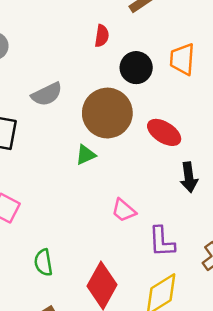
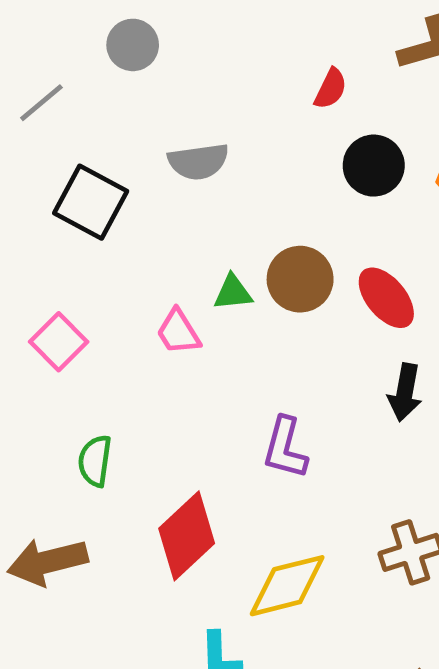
brown circle: (107, 113) -> (300, 279), moved, size x0.7
pink trapezoid: (124, 210) -> (178, 332), moved
purple L-shape: (162, 242) -> (285, 448), moved

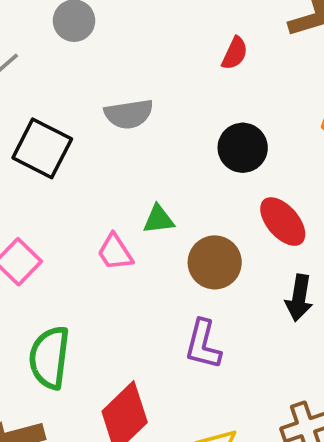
black circle: (374, 166) -> (243, 148), moved
brown circle: (300, 279) -> (215, 262), moved
green semicircle: (95, 461) -> (49, 358), size x1.5

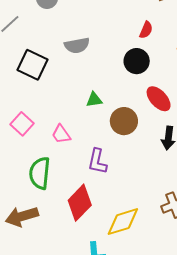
red semicircle: (235, 53) -> (146, 30), moved
pink trapezoid: (115, 252) -> (61, 134), moved
purple L-shape: (203, 344) -> (97, 161), moved

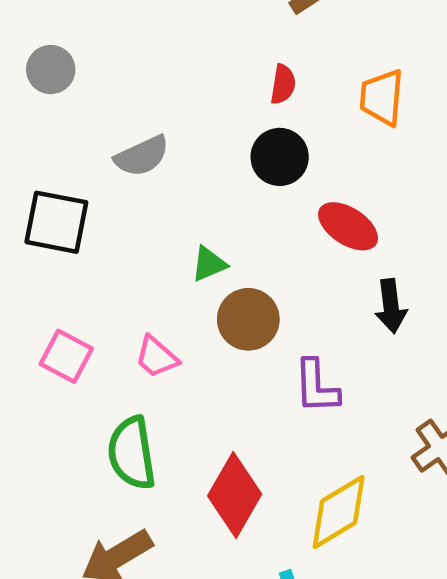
brown circle: (124, 121) -> (248, 319), moved
purple L-shape: (97, 161) -> (316, 386), moved

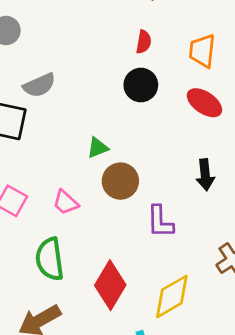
gray semicircle: (142, 156) -> (39, 85), moved
red ellipse: (348, 226) -> (204, 103), moved

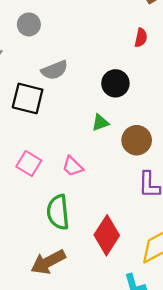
black circle: (141, 85) -> (115, 83), moved
brown circle: (120, 181) -> (137, 140), moved

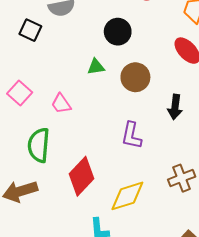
black square: (28, 98) -> (30, 30), size x0.7
brown circle: (137, 140) -> (135, 77), moved

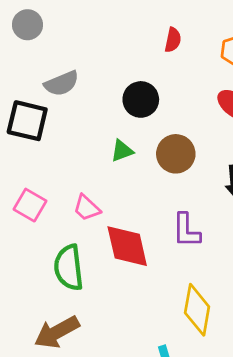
black square: (30, 30) -> (27, 121), size x1.4
red diamond: (81, 176) -> (127, 246), moved, turned -45
yellow diamond: (127, 196) -> (197, 310), turned -51

